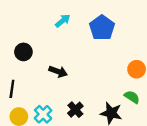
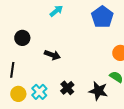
blue pentagon: (102, 28) -> (102, 17), moved

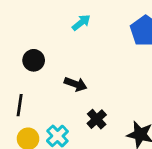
black cross: (67, 88) -> (97, 119), moved

